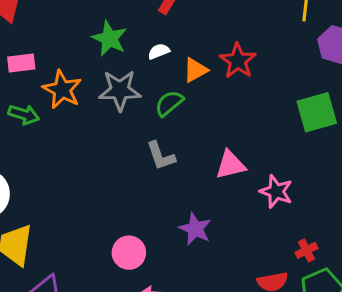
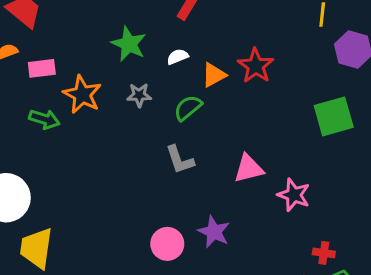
gray star: (120, 90) -> (139, 95), size x0.6
red cross: (306, 250) -> (324, 253), turned 35
pink circle: (129, 253) -> (167, 244), moved

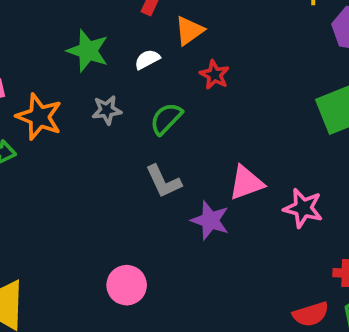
red star: (256, 66) -> (214, 75), moved, size x0.7
orange triangle: (214, 75) -> (189, 31), moved
purple star: (214, 232) -> (210, 220), moved
pink circle: (167, 244) -> (127, 285), moved

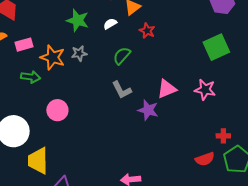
gray star: (107, 110) -> (79, 53), moved
pink star: (303, 208) -> (205, 90), moved
pink circle: (127, 285) -> (57, 110), moved

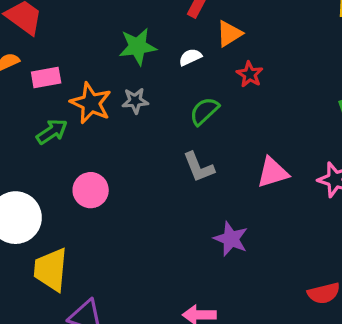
green star: (78, 20) -> (138, 47), turned -30
green arrow: (31, 77) -> (52, 132), turned -48
purple star: (148, 110) -> (231, 239), moved

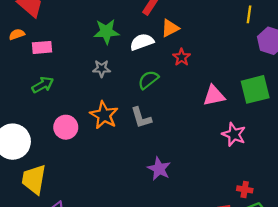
white semicircle: (190, 57) -> (142, 42), size x1.5
orange star: (91, 103) -> (104, 115), moved
pink triangle: (273, 172) -> (214, 96), moved

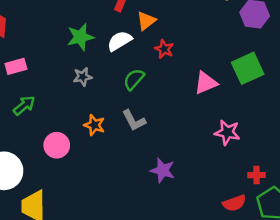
orange star: (104, 115) -> (94, 125), size x0.7
pink star: (234, 134) -> (227, 132), moved

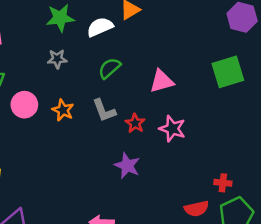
red star: (164, 49) -> (135, 123), moved
pink triangle: (206, 83) -> (162, 81), moved
pink star: (227, 132) -> (172, 129), moved
pink circle: (57, 145) -> (24, 105), moved

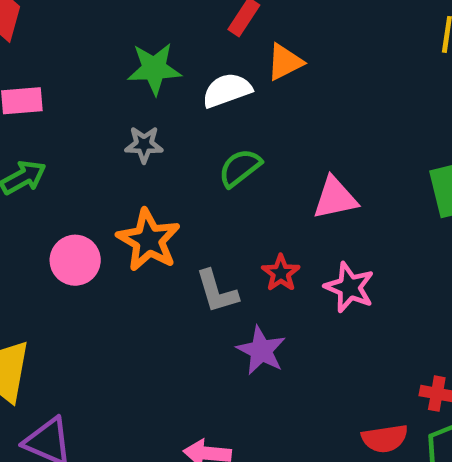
pink circle: (24, 105) -> (75, 260), moved
orange star: (63, 110) -> (149, 240), size x1.5
gray L-shape: (104, 110) -> (217, 291), moved

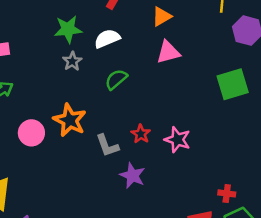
orange triangle: (285, 62) -> (162, 16), moved
gray star: (144, 145) -> (72, 61), moved, turned -30
pink triangle: (335, 198) -> (168, 52), moved

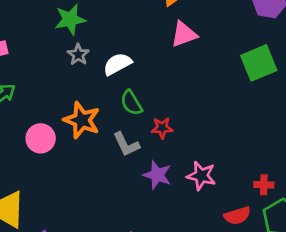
white semicircle: (107, 39) -> (117, 64), moved
green semicircle: (116, 79) -> (131, 103), moved, turned -75
red star: (141, 134) -> (162, 128), turned -30
pink star: (177, 140) -> (201, 176), moved

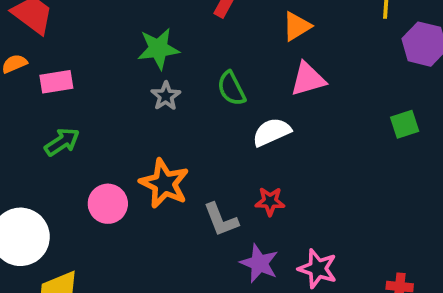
green square: (259, 63) -> (405, 124), size x0.6
white semicircle: (117, 64) -> (272, 132), moved
green semicircle: (131, 103) -> (231, 88), moved

